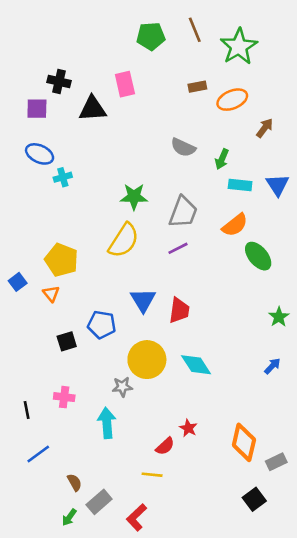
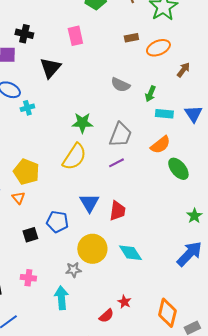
black triangle: (93, 109) -> (50, 68), moved, turned -45
blue arrow: (272, 366) -> (189, 254), size x2.0

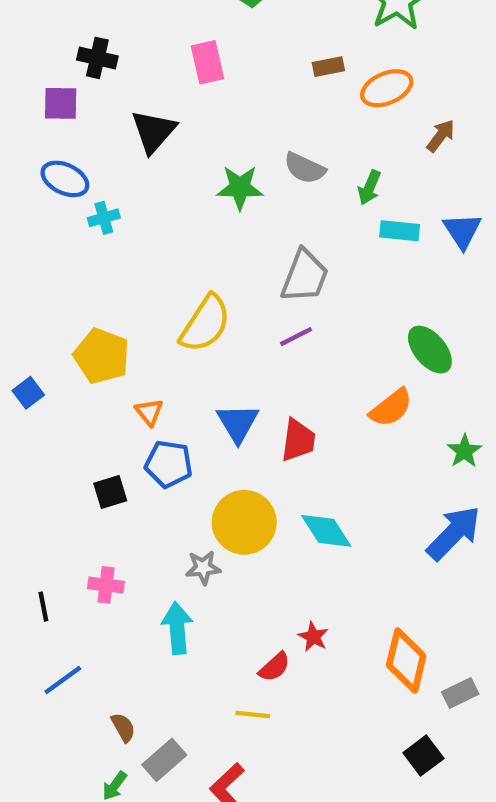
green star: (82, 123) -> (240, 188), moved
orange semicircle: (160, 145) -> (391, 408), moved
orange triangle: (18, 198) -> (149, 412), moved

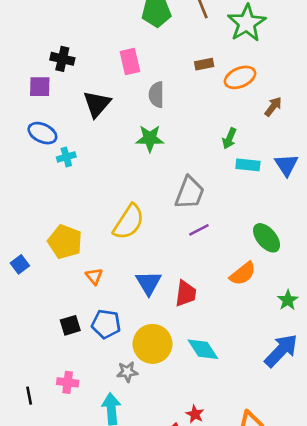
gray semicircle: (305, 168) -> (156, 95), moved, turned 65
purple line: (296, 337) -> (199, 230), moved
blue pentagon: (169, 464) -> (106, 324), moved

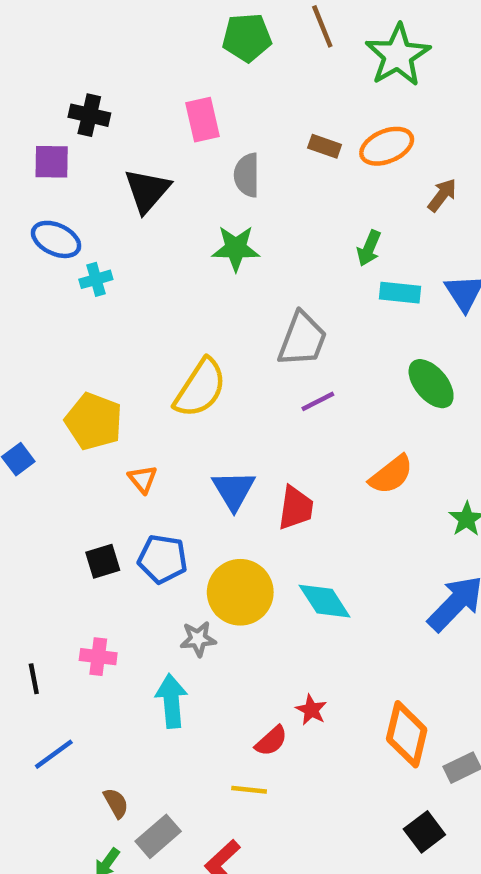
brown rectangle: (204, 64) -> (325, 146), moved, turned 30
green ellipse: (267, 238) -> (431, 384), moved

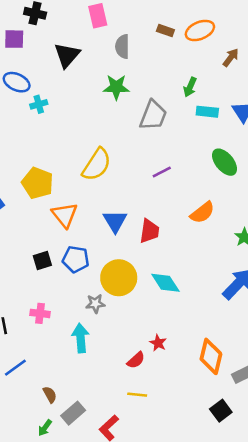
gray trapezoid: (302, 339) -> (153, 115), moved
orange triangle: (143, 479) -> (65, 215), size x1.6
yellow line: (249, 790) -> (137, 395), moved

